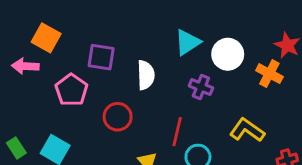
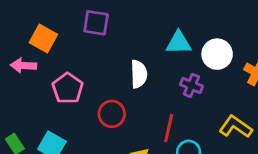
cyan triangle: (188, 42) -> (179, 43), turned 32
purple square: (101, 57) -> (96, 23), moved

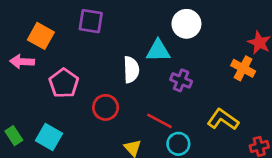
cyan triangle: (179, 43) -> (158, 51), moved
white circle: (217, 54) -> (186, 24), moved
red line: (169, 128) -> (159, 121), turned -75

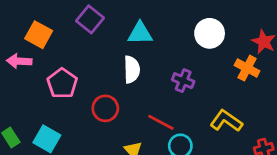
purple square: (91, 21) -> (90, 19), turned 30
white circle: (186, 24) -> (210, 33), moved
cyan triangle: (158, 51) -> (140, 33), moved

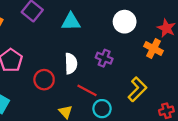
white semicircle: (132, 69) -> (71, 64), moved
yellow L-shape: (226, 121) -> (137, 89), turned 100

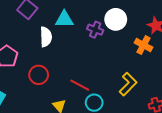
purple cross: (104, 58) -> (95, 30), moved
white semicircle: (71, 64) -> (46, 37), moved

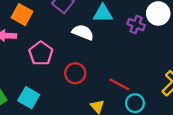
white semicircle: (46, 37) -> (83, 32), turned -66

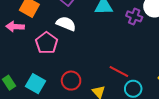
white semicircle: (83, 32) -> (66, 24), moved
red circle: (75, 73) -> (71, 81), moved

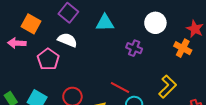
purple cross: (134, 16) -> (134, 48), moved

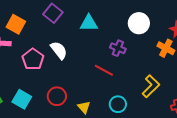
white semicircle: (67, 40) -> (59, 50), moved, turned 30
red line: (120, 88) -> (104, 70), moved

